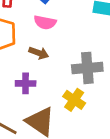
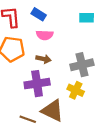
purple cross: (26, 83) -> (37, 84), size x1.6

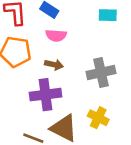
yellow cross: (76, 90) -> (98, 118), moved

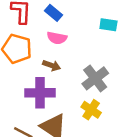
gray cross: (101, 73) -> (95, 78), turned -32
yellow cross: (98, 118) -> (91, 110), moved

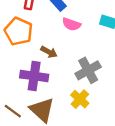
pink semicircle: (57, 38) -> (71, 24), moved

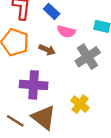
brown arrow: (49, 52) -> (47, 50), moved
gray cross: (88, 70) -> (88, 57), moved

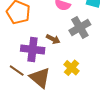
brown arrow: (47, 50) -> (53, 39), moved
brown line: (15, 121) -> (17, 71), moved

